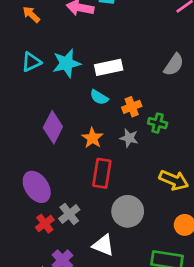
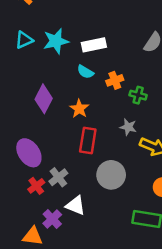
gray star: (129, 138) -> (128, 127), moved
white triangle: (103, 245) -> (76, 206), moved

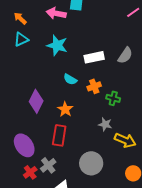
cyan triangle: (24, 40) -> (21, 39), moved
cyan star: (56, 41) -> (57, 45), moved, turned 30
white rectangle: (94, 45) -> (94, 57), moved
red rectangle: (88, 141) -> (59, 135), moved

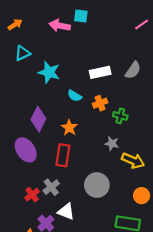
orange arrow: (20, 18) -> (15, 24), moved, turned 104
cyan star: (57, 45) -> (49, 72), moved
purple ellipse: (24, 145) -> (26, 150), moved

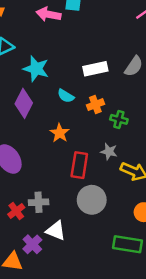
purple diamond: (38, 119) -> (24, 103), moved
red rectangle: (63, 155) -> (79, 165), moved
gray cross: (51, 187) -> (39, 202), turned 35

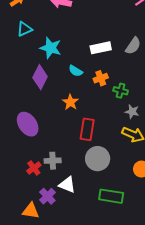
gray star: (109, 152) -> (132, 112), moved
green rectangle: (128, 244) -> (111, 196), moved

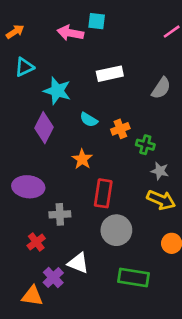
white rectangle: (101, 48) -> (110, 74), moved
purple ellipse: (28, 124) -> (28, 187), turned -50
gray cross: (53, 161) -> (60, 214), moved

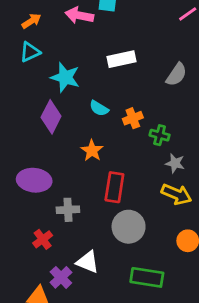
orange arrow: (15, 32) -> (31, 21), moved

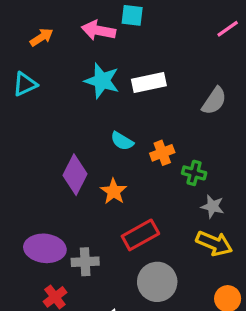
cyan triangle: (30, 52) -> (25, 84), moved
cyan star: (65, 77) -> (102, 81), moved
purple diamond: (51, 117) -> (75, 175), moved
purple ellipse: (34, 180) -> (45, 248), moved
red rectangle: (114, 187) -> (140, 235), turned 52

